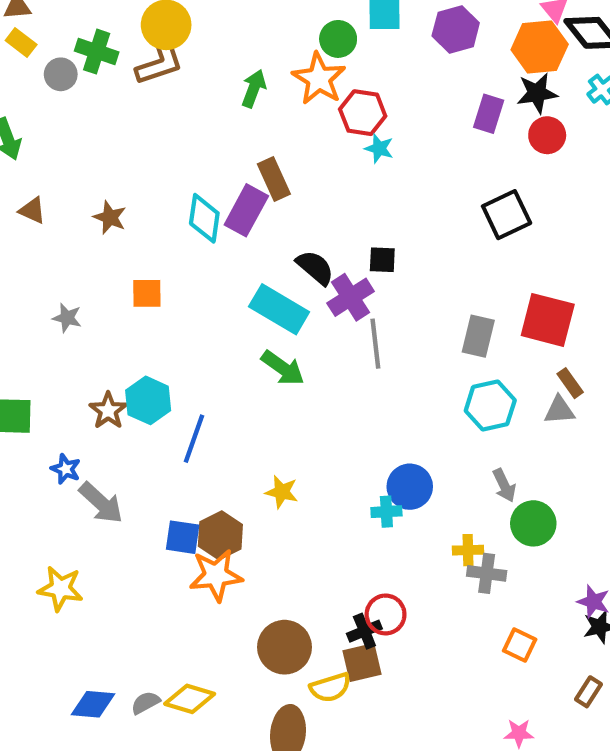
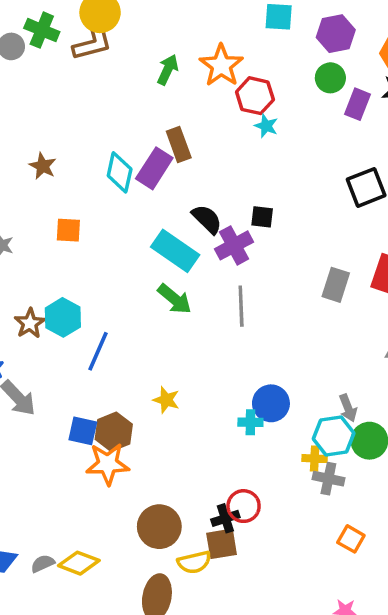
green circle: (338, 39) -> (330, 78), moved
gray line: (375, 344) -> (241, 306), moved
cyan hexagon: (490, 405) -> (334, 436), moved

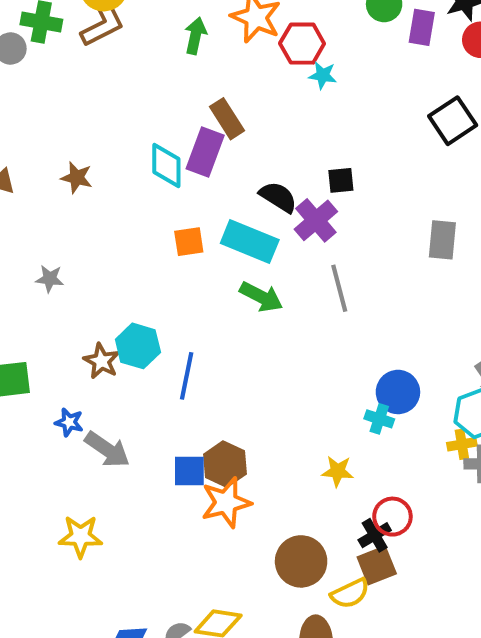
orange square: (68, 230) -> (189, 242), moved
yellow star: (166, 400) -> (338, 471), moved
cyan cross: (250, 422) -> (379, 419), turned 30

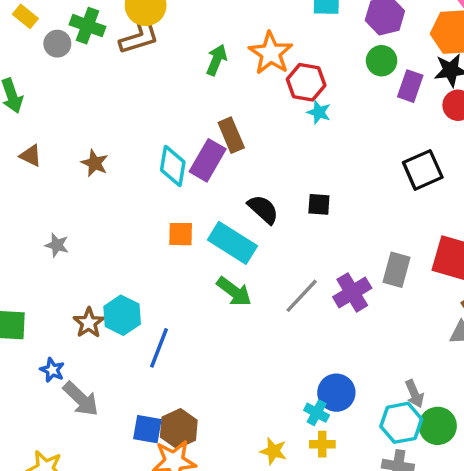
purple cross: (316, 220) -> (352, 292), moved
gray line: (339, 288) -> (302, 296), turned 48
yellow cross: (462, 444) -> (322, 444), moved

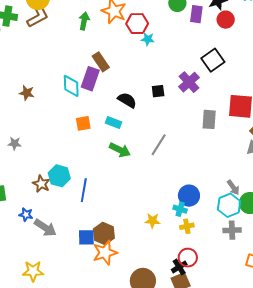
cyan rectangle: (232, 243) -> (113, 123), size x0.6
purple cross: (352, 292) -> (189, 82), moved
yellow star: (273, 451) -> (152, 221), moved

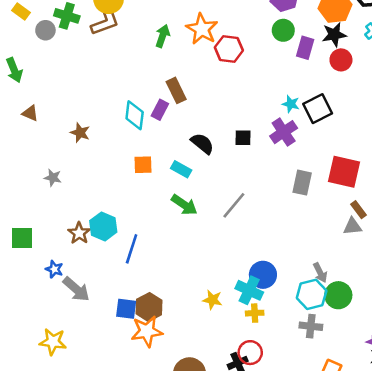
cyan star: (148, 39) -> (291, 104), moved
purple rectangle: (90, 79) -> (160, 110), size x0.7
brown star: (27, 93) -> (80, 133), moved
cyan cross: (180, 209) -> (249, 290), size x1.5

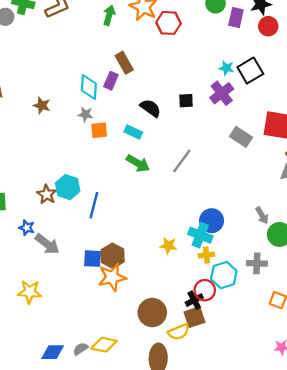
gray star: (53, 178) -> (85, 114), moved
gray rectangle: (302, 183) -> (241, 137), turned -65
cyan hexagon: (312, 294) -> (224, 275), moved

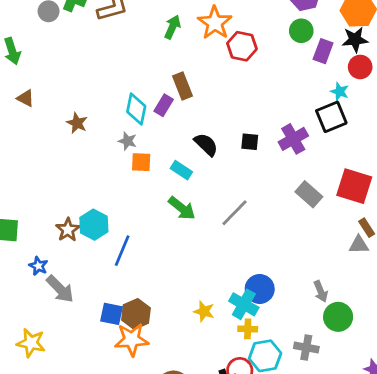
cyan star: (226, 68) -> (340, 92), moved

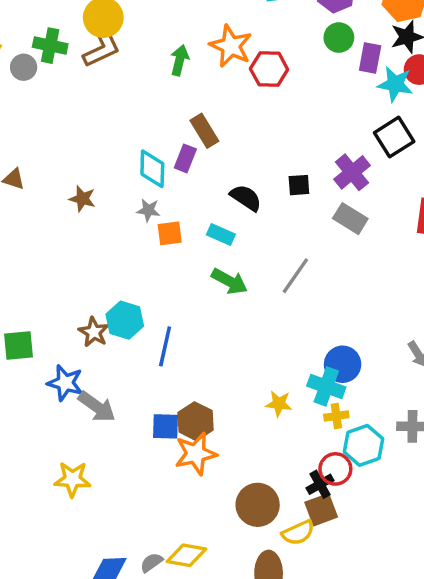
cyan star: (340, 92) -> (395, 84), moved, size x1.5
gray rectangle: (309, 194) -> (350, 219), moved
blue star: (38, 266) -> (65, 383), size x1.5

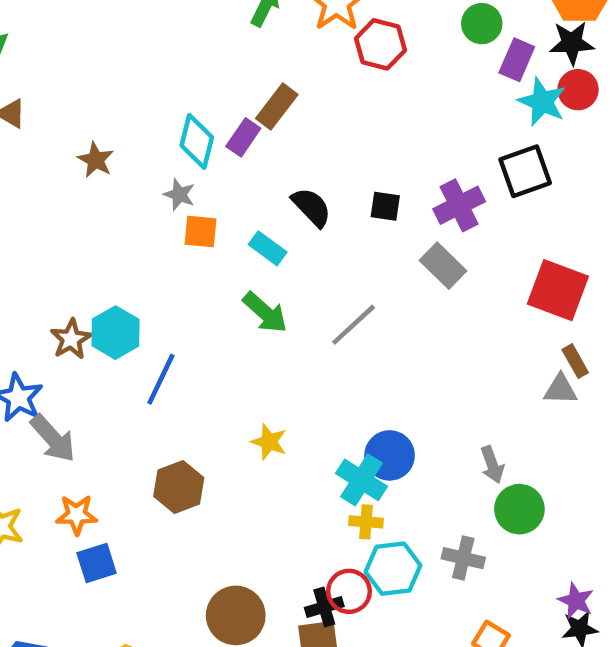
brown rectangle: (204, 131) -> (277, 107), turned 56
yellow star: (279, 404) -> (269, 442), moved
blue square: (165, 426) -> (97, 563), moved, turned -32
orange star: (196, 454) -> (77, 515), moved, size x0.7

